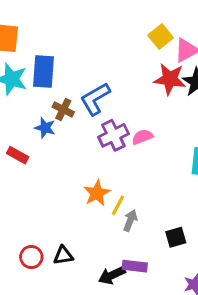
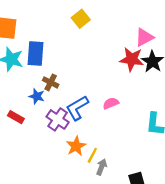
yellow square: (161, 36) -> (81, 19), moved
blue L-shape: (95, 99) -> (77, 108), moved
purple cross: (113, 135) -> (58, 119), moved, turned -30

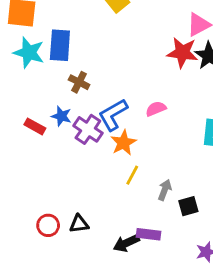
blue star: (37, 96) -> (61, 116), moved
orange star: (76, 146) -> (123, 143), moved
gray arrow: (102, 167) -> (165, 190), moved

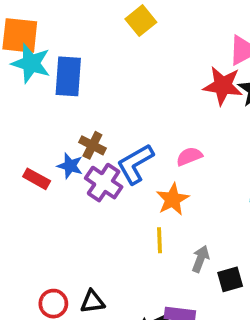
cyan star: (29, 53) -> (31, 63), moved
brown cross: (79, 82) -> (92, 145), moved
orange star: (123, 143) -> (172, 199), moved
yellow line: (132, 175) -> (159, 240), turned -30

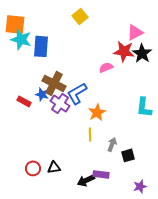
brown cross: (92, 145) -> (54, 83), size x1.6
pink semicircle: (189, 156) -> (106, 67), moved

